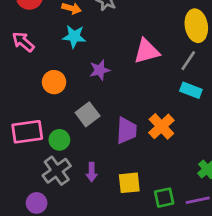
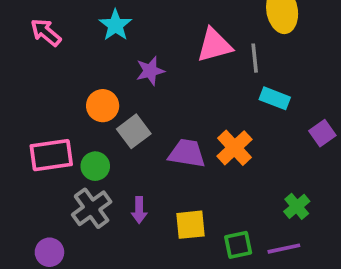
cyan star: (74, 36) -> (115, 25), turned 30
gray line: (188, 61) -> (255, 58), moved, turned -40
orange circle: (54, 82) -> (103, 106), moved
purple trapezoid: (127, 130) -> (187, 153), turned -84
purple circle: (37, 203) -> (49, 252), moved

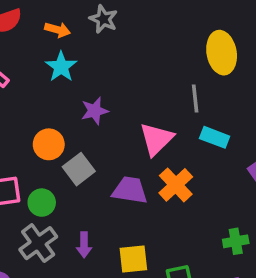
pink triangle: (214, 45) -> (156, 139), moved, turned -30
green cross: (297, 206) -> (236, 241), turned 30

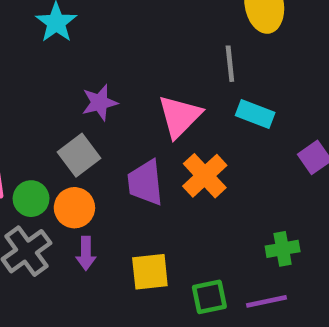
purple star: (95, 111) -> (100, 103), moved
orange circle: (49, 144) -> (74, 208), moved
purple trapezoid: (130, 190) -> (145, 183), turned -105

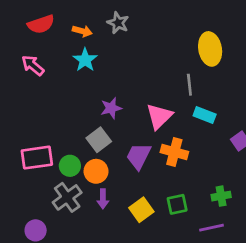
orange cross: (205, 176) -> (174, 152), turned -32
purple trapezoid: (145, 183) -> (139, 156), turned 32
yellow square: (150, 272) -> (141, 210), turned -30
green square: (209, 297) -> (177, 204), moved

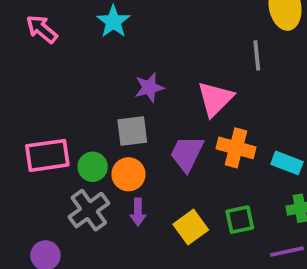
cyan rectangle: (205, 115) -> (287, 163), moved
gray square: (99, 140) -> (132, 131), turned 30

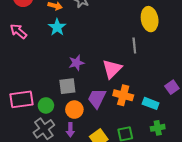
orange circle: (128, 174) -> (74, 110), moved

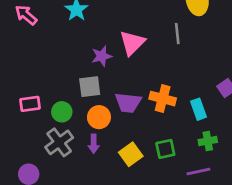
pink triangle: (112, 69) -> (132, 43), moved
purple trapezoid: (97, 98) -> (128, 103), turned -110
pink rectangle: (22, 99) -> (30, 104), size x0.7
cyan rectangle: (151, 103) -> (198, 109), turned 49

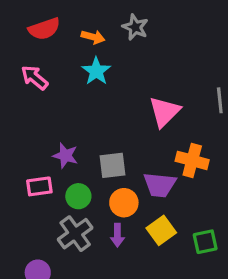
purple star: (102, 56) -> (65, 156), moved, turned 30
orange cross: (163, 99) -> (192, 160), moved
yellow square: (131, 154) -> (161, 230), moved

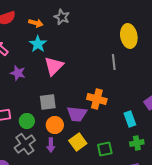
pink triangle: (165, 112) -> (54, 66), moved
purple star: (65, 156) -> (18, 73), moved

